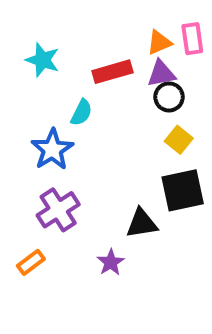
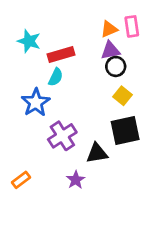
red rectangle: (113, 72) -> (61, 54), moved
purple cross: (58, 210) -> (62, 136), moved

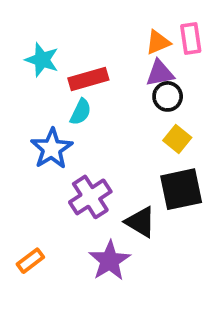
black triangle: (97, 153) -> (141, 222), turned 40
purple star: (76, 180) -> (110, 261), size x1.5

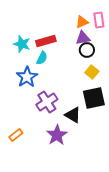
cyan star: (42, 60) -> (22, 44), moved

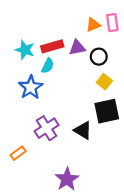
purple triangle: (83, 38) -> (77, 48), moved
purple cross: (47, 102) -> (47, 128), moved
purple star: (57, 135) -> (67, 179), moved

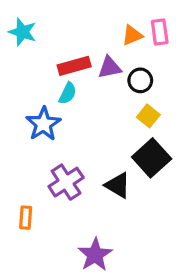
cyan star: (25, 50) -> (22, 32), moved
black square: (107, 111) -> (152, 158), turned -30
orange rectangle: (18, 153) -> (26, 218), turned -49

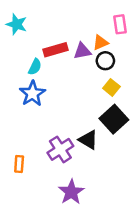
orange triangle: (132, 35) -> (101, 43), moved
cyan semicircle: (68, 93) -> (35, 67), moved
purple cross: (66, 182) -> (60, 149), moved

